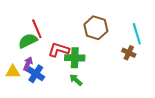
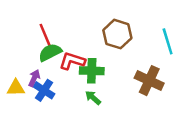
green semicircle: (28, 41) -> (50, 52), moved
brown cross: (129, 53) -> (149, 81), moved, size x1.6

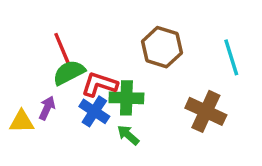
blue cross: (44, 90) -> (94, 111), moved

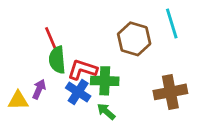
cyan line: (231, 57) -> (172, 23), moved
green semicircle: (69, 73) -> (57, 60), turned -68
brown cross: (206, 111) -> (170, 92), turned -36

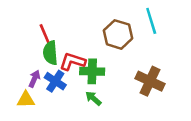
blue cross: (78, 92) -> (55, 81), moved
brown cross: (170, 92) -> (150, 81), turned 36
yellow triangle: (18, 100) -> (26, 100), moved

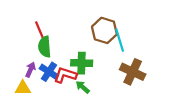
cyan line: (151, 21) -> (120, 40), moved
red L-shape: (72, 61) -> (65, 75), moved

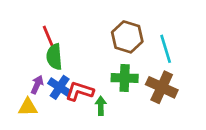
cyan line: (120, 40) -> (166, 49), moved
green cross: (82, 63) -> (125, 78), moved
green arrow: (83, 87) -> (101, 106), turned 48

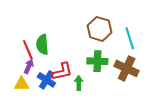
red line: (49, 38) -> (28, 50), moved
blue cross: (60, 87) -> (46, 80), moved
red L-shape: (80, 91) -> (62, 72), turned 150

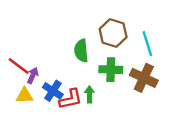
green semicircle: (42, 45) -> (81, 51), moved
red line: (28, 50) -> (19, 66), moved, turned -30
red L-shape: (62, 72) -> (71, 99), moved

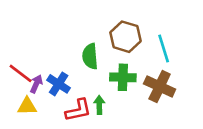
blue cross: (53, 91) -> (59, 84), moved

